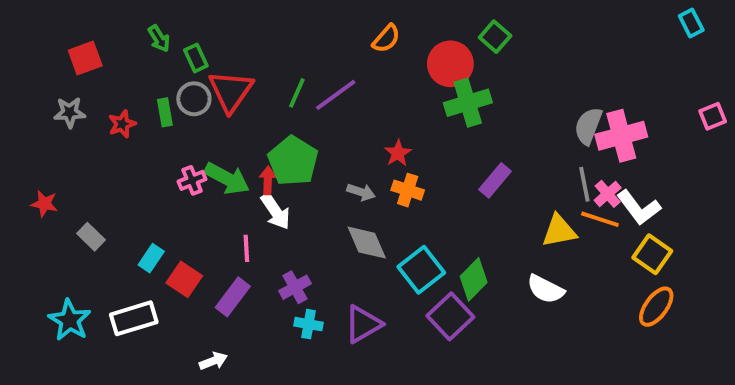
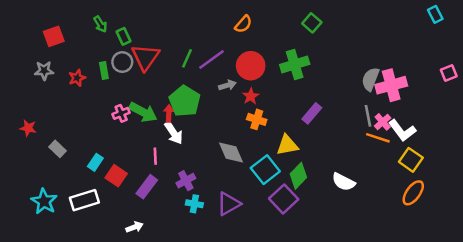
red circle: (450, 64) -> (251, 66), moved
gray arrow: (361, 192) -> (227, 85), moved, turned -35
yellow triangle: (559, 231) -> (287, 145), moved

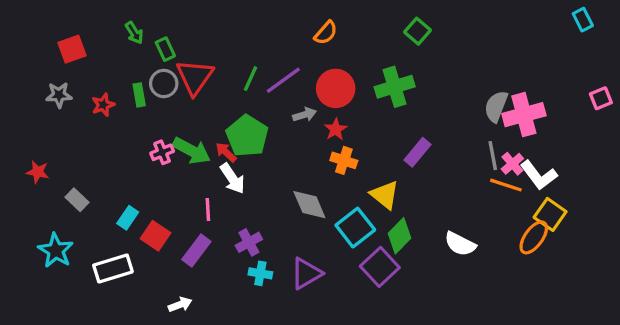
red arrow: (169, 113) -> (226, 152), turned -49
yellow triangle: (287, 145) -> (385, 195), turned 50
orange ellipse: (413, 193) -> (534, 237), moved
cyan star: (44, 201) -> (56, 250), moved

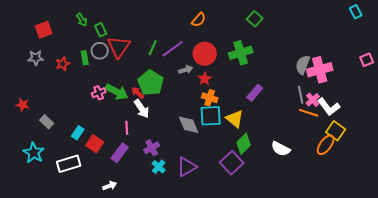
cyan square: (355, 228) -> (211, 116), moved, turned 35
cyan cross: (260, 273) -> (159, 167), turned 32

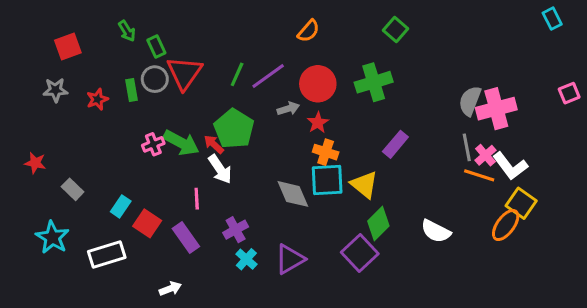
purple rectangle: (120, 153) -> (186, 237), turned -72

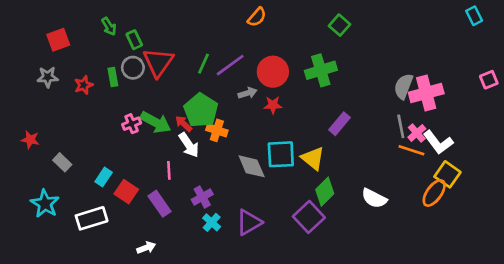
orange semicircle: (308, 31) -> (257, 17), moved
red star: (318, 123) -> (273, 105), turned 30
orange cross: (326, 152) -> (217, 130), moved

